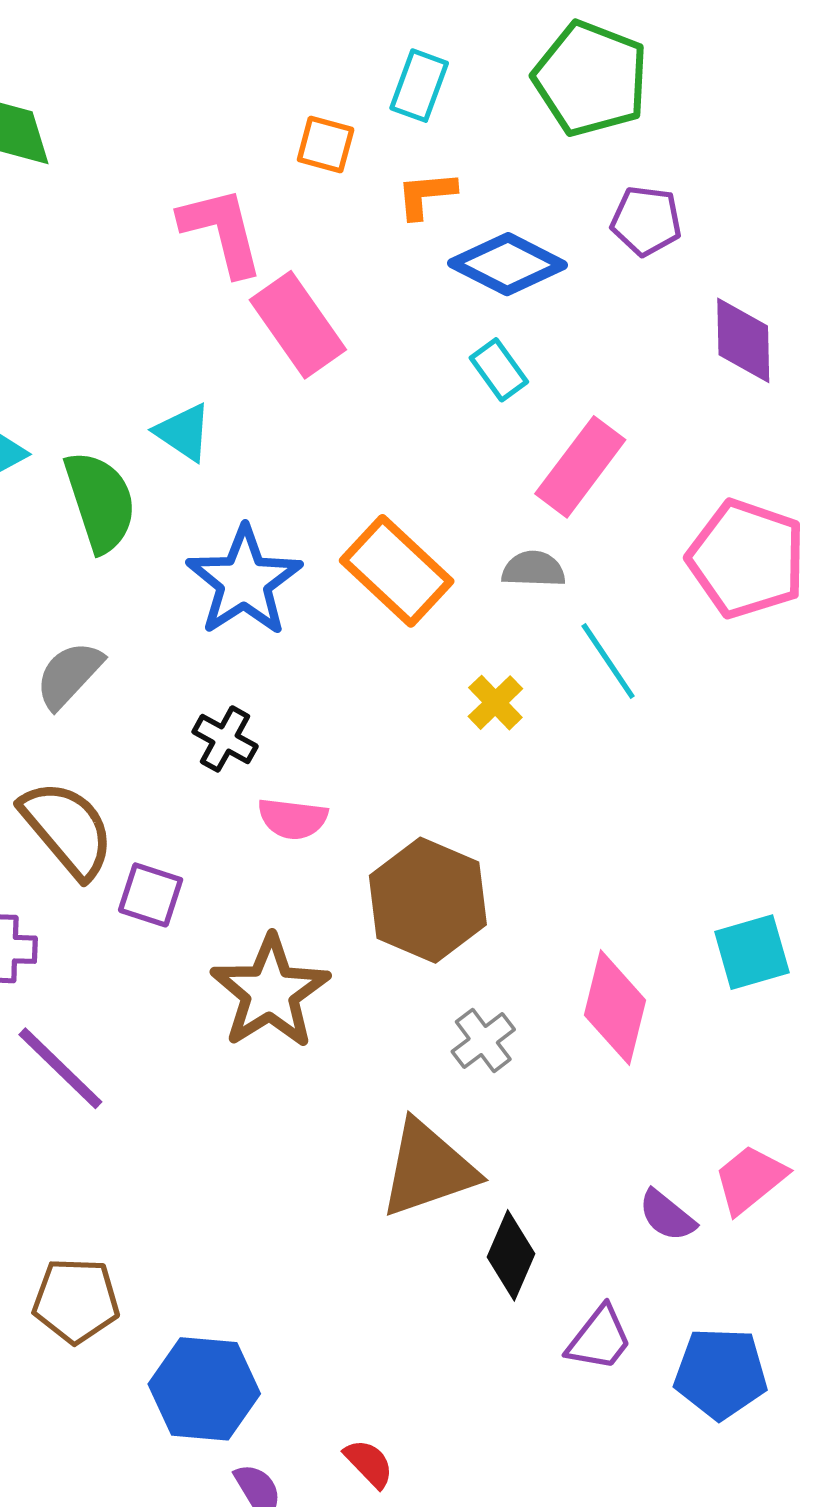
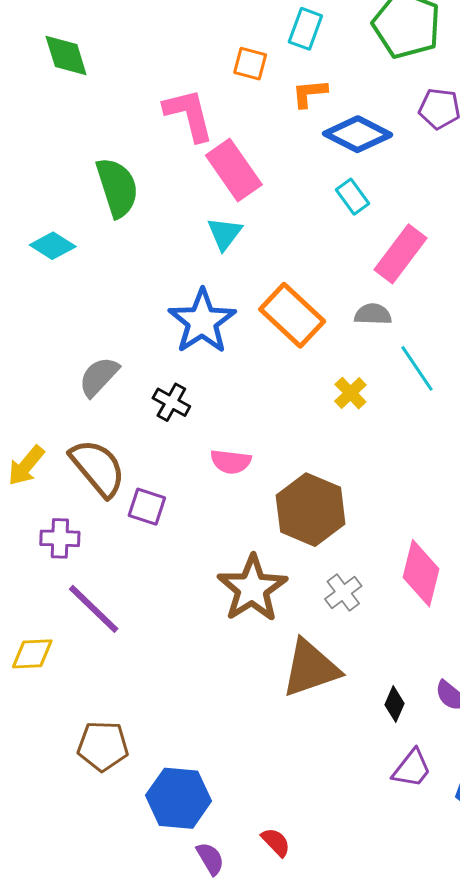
cyan triangle: (183, 432) -> (225, 233), moved, turned 33
green semicircle: (100, 502) -> (117, 187), moved
black cross: (225, 739) -> (171, 402), moved
brown star: (270, 992) -> (252, 588), moved
black diamond: (511, 1255) -> (394, 704), moved, size x0.7

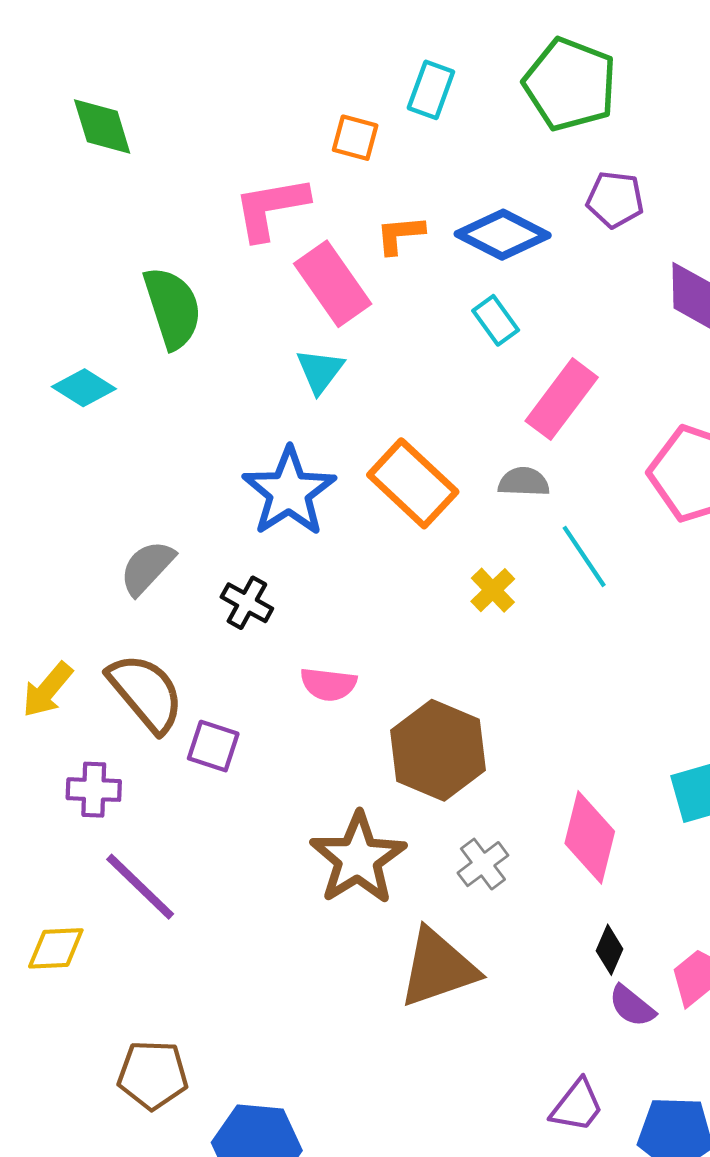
orange L-shape: (310, 93) -> (400, 235), moved
pink L-shape: (189, 115) -> (271, 208), turned -86
black diamond: (394, 704) -> (609, 950), moved

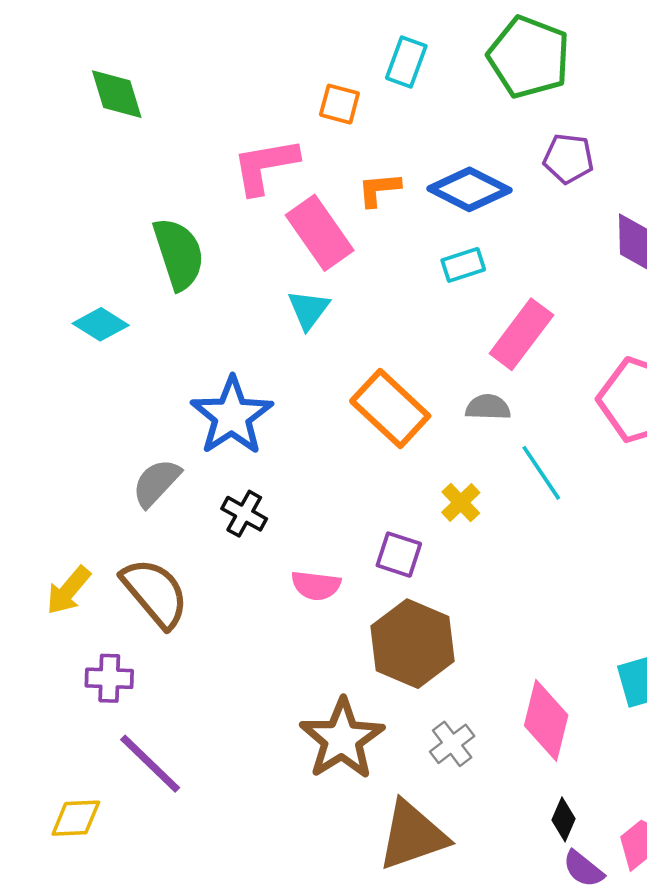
cyan rectangle: (496, 320) -> (463, 265), turned -72
blue star: (289, 492) -> (232, 416), moved
purple square: (213, 746) -> (399, 555), moved

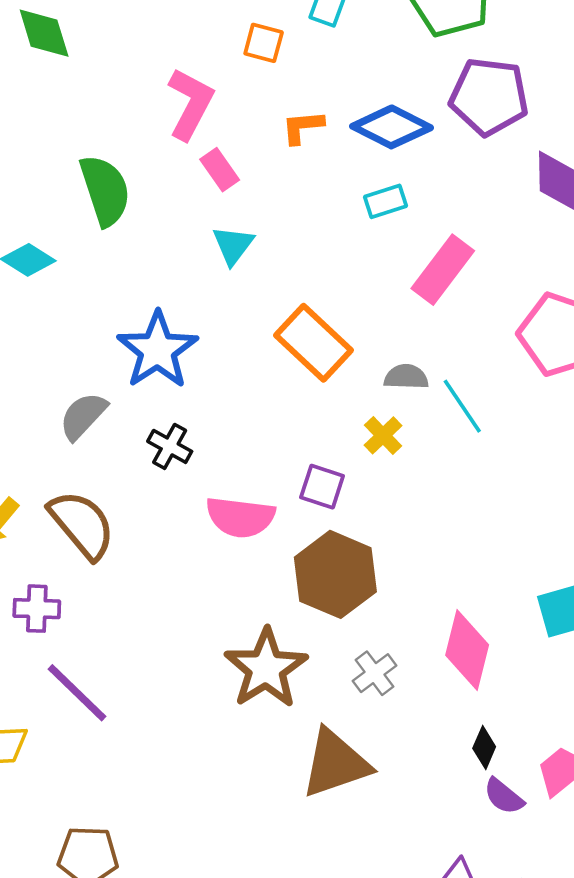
purple pentagon: (568, 158) -> (489, 97), size x1.6
pink L-shape: (265, 166) -> (190, 104), turned 128
pink rectangle: (320, 233) -> (220, 170), moved, size x0.6
gray semicircle: (488, 407) -> (406, 377), moved
pink semicircle: (316, 585) -> (240, 517), size x1.4

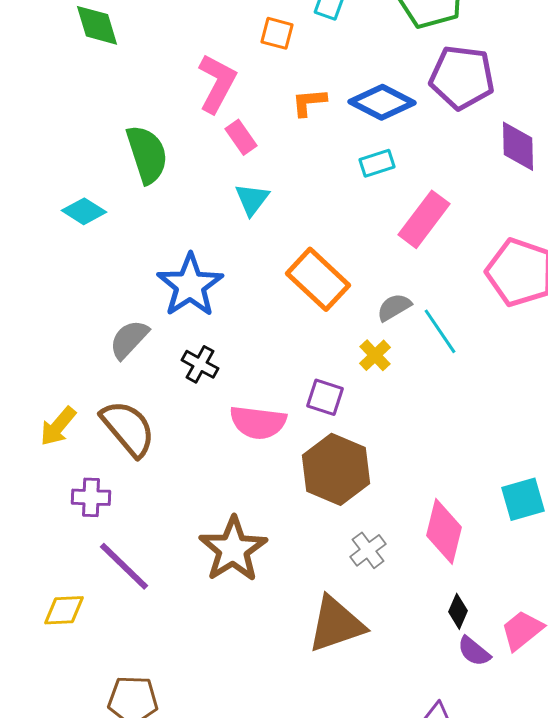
gray semicircle: (406, 377) -> (394, 307), turned -33
brown star: (266, 668) -> (233, 549), moved

